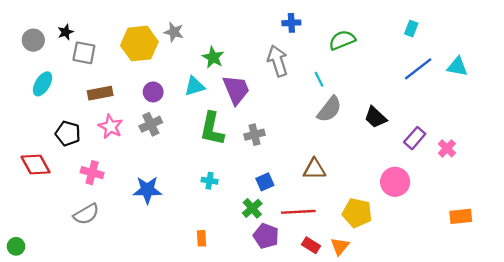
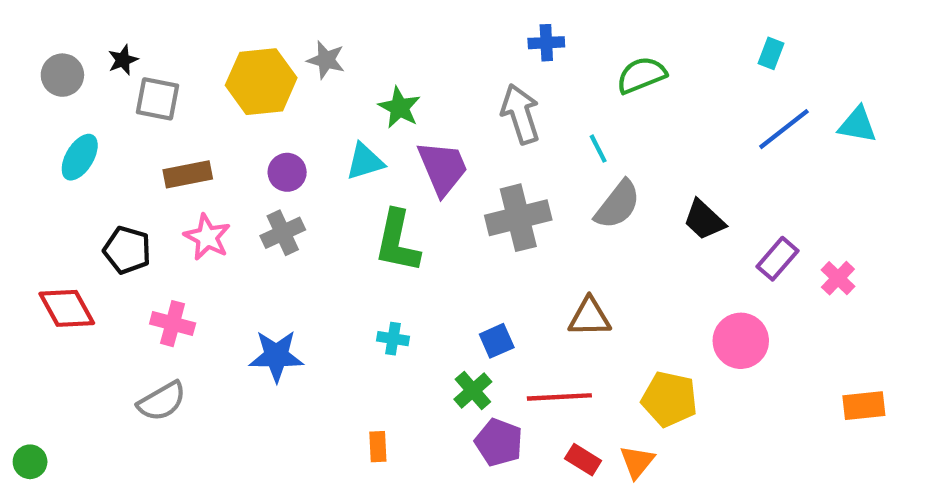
gray cross: (255, 135) -> (518, 218), moved, size x1.6

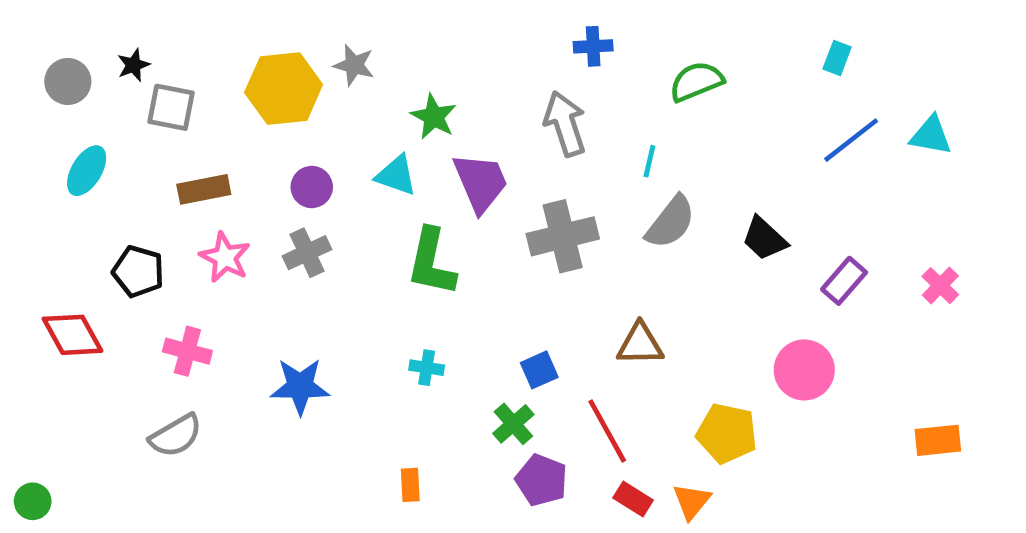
cyan line: (598, 149) -> (649, 161), turned 40
cyan triangle: (365, 161) -> (396, 175), turned 36
pink cross: (838, 278) -> (940, 286), moved
red line: (559, 397) -> (607, 431), turned 64

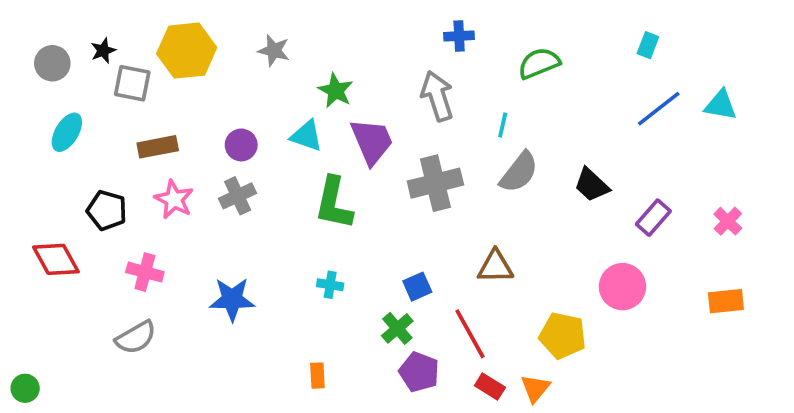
yellow hexagon: (284, 89) -> (187, 51), moved
orange rectangle: (938, 440) -> (726, 301), moved

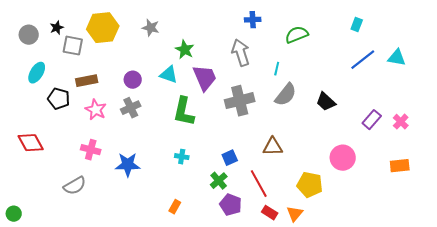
black pentagon: (107, 210) -> (59, 99), moved
purple rectangle: (653, 218) -> (372, 120), moved
pink cross: (145, 272) -> (91, 150), moved
orange rectangle: (317, 376) -> (175, 207), turned 32

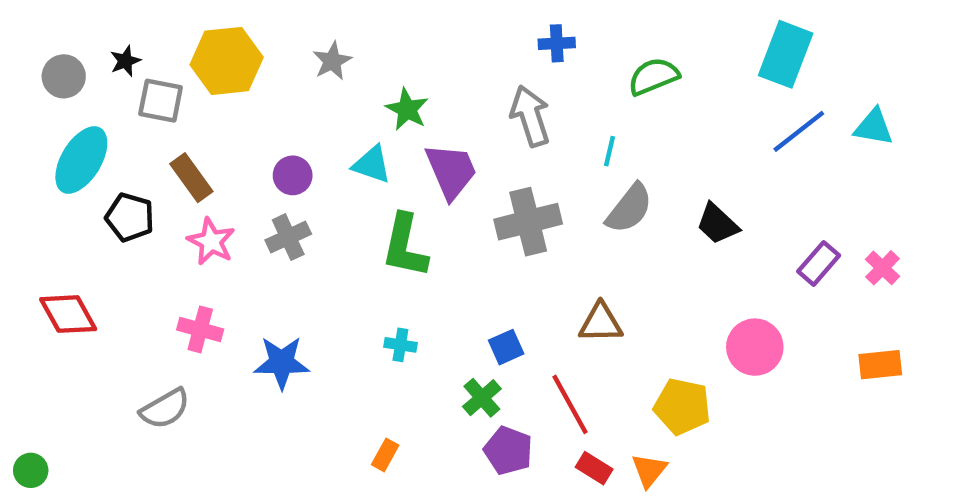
cyan rectangle: (357, 25) -> (786, 54), size x2.0
gray star: (151, 28) -> (332, 61), turned 30
cyan ellipse: (37, 73) -> (81, 160), size x1.4
brown rectangle: (87, 81) -> (191, 178), turned 65

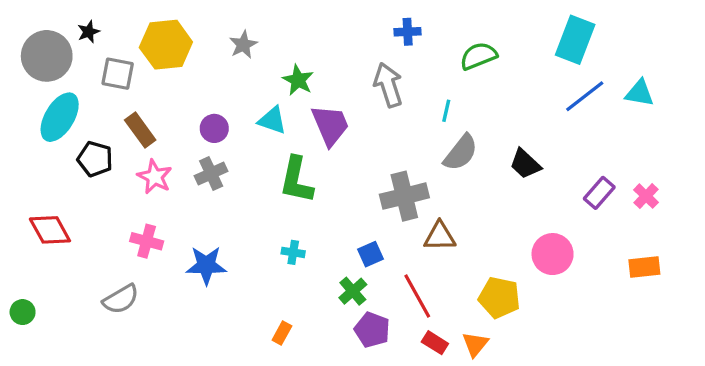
black star: (125, 61) -> (89, 32), moved
gray circle: (64, 76) -> (47, 56), size x1.6
gray cross: (528, 222) -> (404, 196), moved
green circle: (31, 470) -> (23, 312), moved

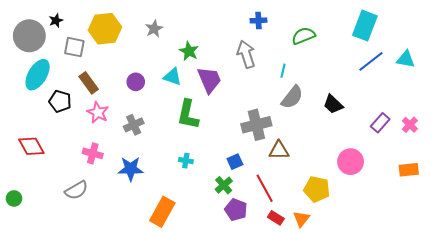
gray cross: (211, 174) -> (134, 125), moved
orange rectangle: (282, 333) -> (162, 212), moved, size x2.0

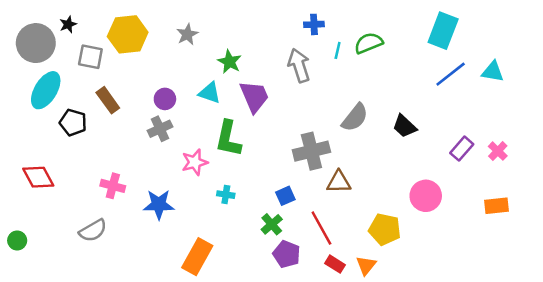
cyan line: (283, 71) -> (338, 50), moved
pink star: (98, 113) -> (195, 162), moved, turned 30
gray cross: (134, 125) -> (160, 129), moved

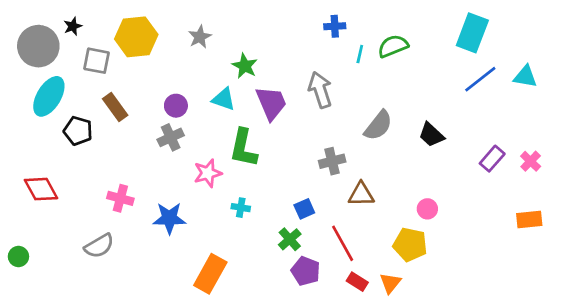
gray arrow: (299, 65) -> (320, 90), moved
gray cross: (311, 151) -> (332, 161), size x0.7
pink circle: (426, 196) -> (427, 209), moved, size x0.6

